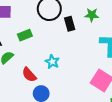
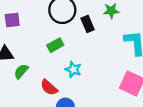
green rectangle: (25, 35) -> (55, 45), moved

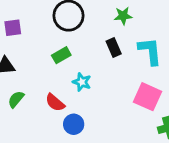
black rectangle: (88, 24) -> (114, 48), moved
green semicircle: (21, 71) -> (16, 99), moved

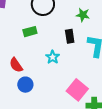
cyan star: (82, 82) -> (53, 57), moved
pink square: (148, 97) -> (77, 90), moved

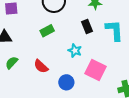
blue circle: (25, 85) -> (66, 82), moved
pink square: (77, 90) -> (95, 70), moved

